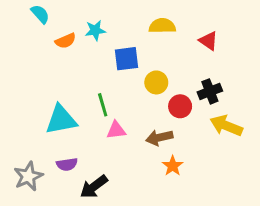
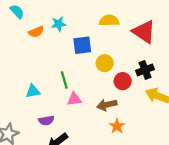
red triangle: (208, 41) -> (144, 32), size x1.6
cyan triangle: (61, 120) -> (33, 91), size x0.6
purple semicircle: (67, 164) -> (46, 120), moved

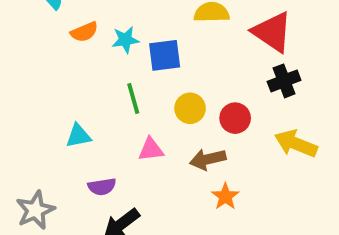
cyan star: (59, 24) -> (125, 40), moved
yellow circle: (105, 63) -> (190, 108), moved
black cross: (145, 70) -> (284, 81), moved
green line: (64, 80) -> (133, 99), moved

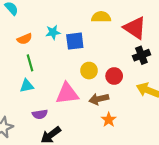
orange semicircle: (84, 32) -> (25, 39), moved
green line: (133, 99) -> (30, 63), moved
pink triangle: (151, 149) -> (67, 93), size x1.6

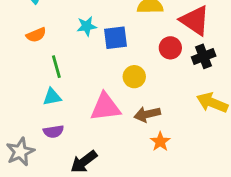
orange semicircle: (25, 39) -> (36, 35), moved
red circle: (114, 76) -> (170, 48), moved
purple semicircle: (40, 114) -> (53, 132), moved

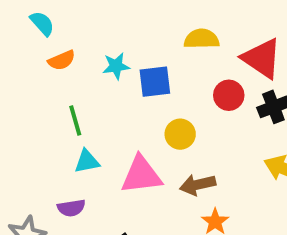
orange semicircle: (36, 35) -> (62, 60), moved
cyan triangle: (52, 97) -> (87, 161), moved

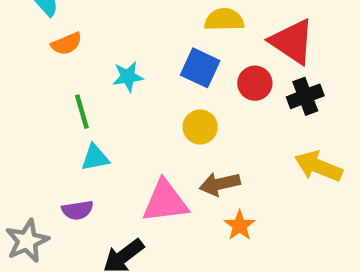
cyan star: (116, 66) -> (128, 77), moved
blue square: (155, 82) -> (200, 68), moved, turned 32
pink triangle: (141, 175) -> (165, 201), moved

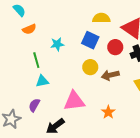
brown arrow: (220, 184) -> (110, 75), moved
purple semicircle: (77, 210) -> (34, 105), turned 128

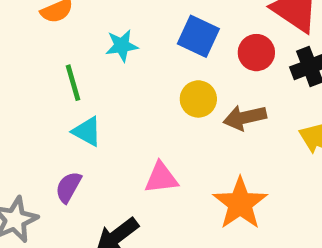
cyan triangle: (42, 81) -> (87, 131), turned 40
pink triangle: (74, 101) -> (161, 178), size x0.7
orange star: (108, 112) -> (240, 203), size x1.6

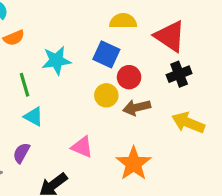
cyan star: (122, 46) -> (56, 60), size x1.4
red circle: (256, 53) -> (129, 77), moved
pink triangle: (161, 178) -> (82, 147), turned 30

